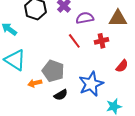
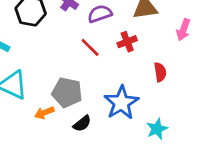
red semicircle: (122, 66) -> (160, 72), turned -40

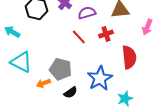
red semicircle: (160, 72) -> (129, 57), size x1.6

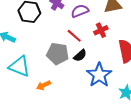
gray pentagon: (61, 69) -> (58, 54), moved
black semicircle: (71, 92) -> (80, 56), moved

